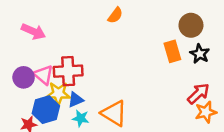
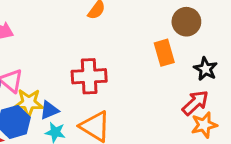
black star: (200, 54) -> (206, 69), moved
red cross: (68, 71) -> (89, 76), moved

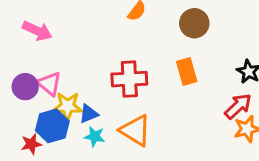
brown circle: (186, 22) -> (194, 23), moved
orange rectangle: (164, 53) -> (187, 72), moved

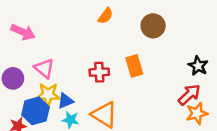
orange rectangle: (187, 72) -> (134, 66), moved
red cross: (129, 79) -> (99, 72), size x0.7
pink triangle: (49, 84) -> (44, 68), moved

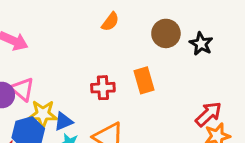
black star: (198, 66) -> (201, 44), moved
pink triangle: (44, 68) -> (22, 89), moved

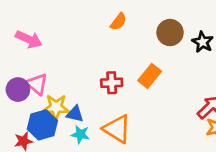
orange rectangle: (144, 80) -> (150, 76), turned 55
blue triangle: (63, 121) -> (75, 114), turned 36

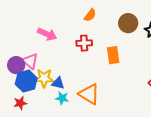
pink arrow: (29, 39) -> (47, 34), moved
orange rectangle: (150, 76) -> (113, 55), turned -48
red cross: (112, 83) -> (84, 43), moved
blue hexagon: (42, 125) -> (26, 81), moved

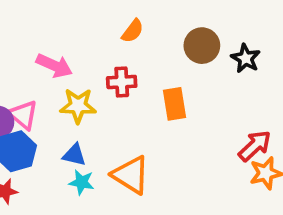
yellow star: (44, 78) -> (78, 106), moved

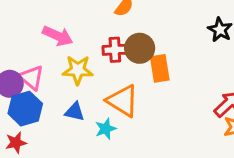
brown circle: (202, 46) -> (140, 48), moved
orange triangle: (131, 175) -> (123, 101), moved
cyan star: (82, 182) -> (106, 129), moved, turned -30

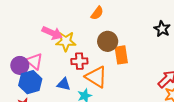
red cross: (115, 50) -> (79, 61), moved
yellow star: (78, 70) -> (66, 41), moved

